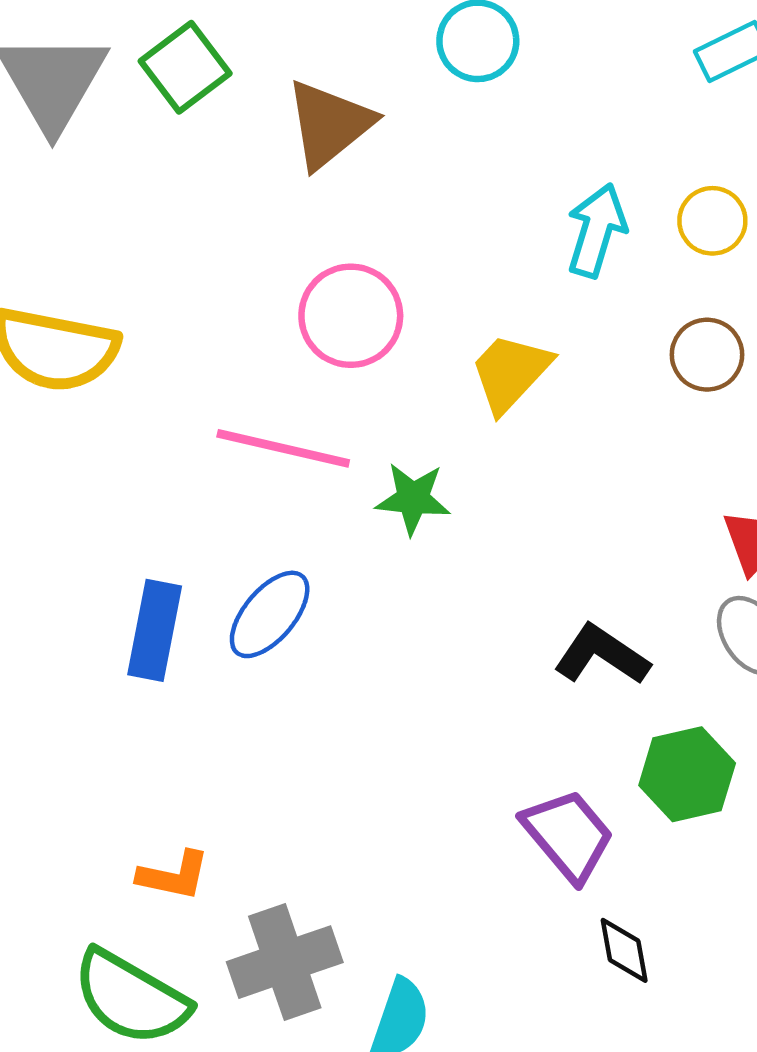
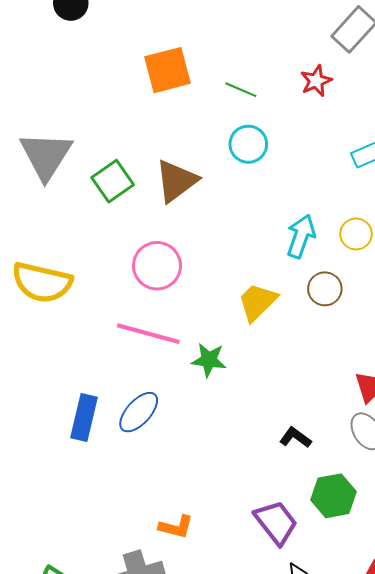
green square: (185, 67) -> (113, 181), moved
pink circle: (351, 316) -> (157, 266), moved
brown circle: (707, 355) -> (325, 289), moved
black L-shape: (602, 655) -> (295, 438), size x0.7
orange L-shape: (174, 876) -> (176, 527), moved

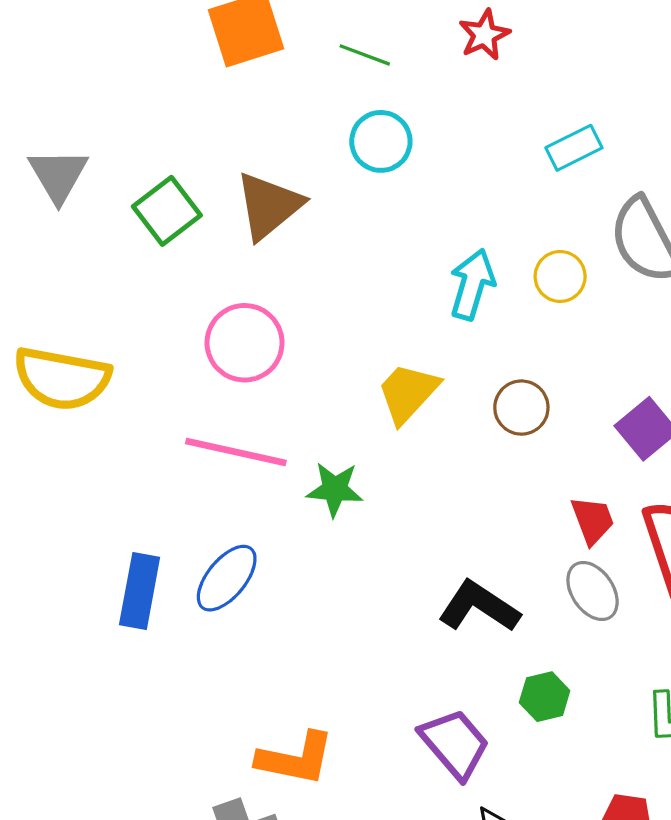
gray triangle: (46, 155) -> (58, 175), size x0.7
brown circle: (325, 289) -> (521, 408), moved
black L-shape: (295, 438) -> (479, 607), size x1.6
green hexagon: (333, 496) -> (545, 697), size x0.7
orange L-shape: (176, 527) -> (296, 759), size x1.4

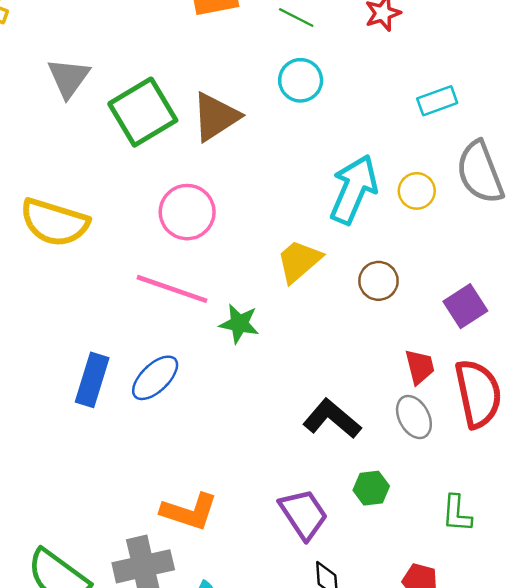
green square: (167, 211) -> (143, 112), size x1.4
cyan arrow: (472, 284) -> (354, 189), size x1.4

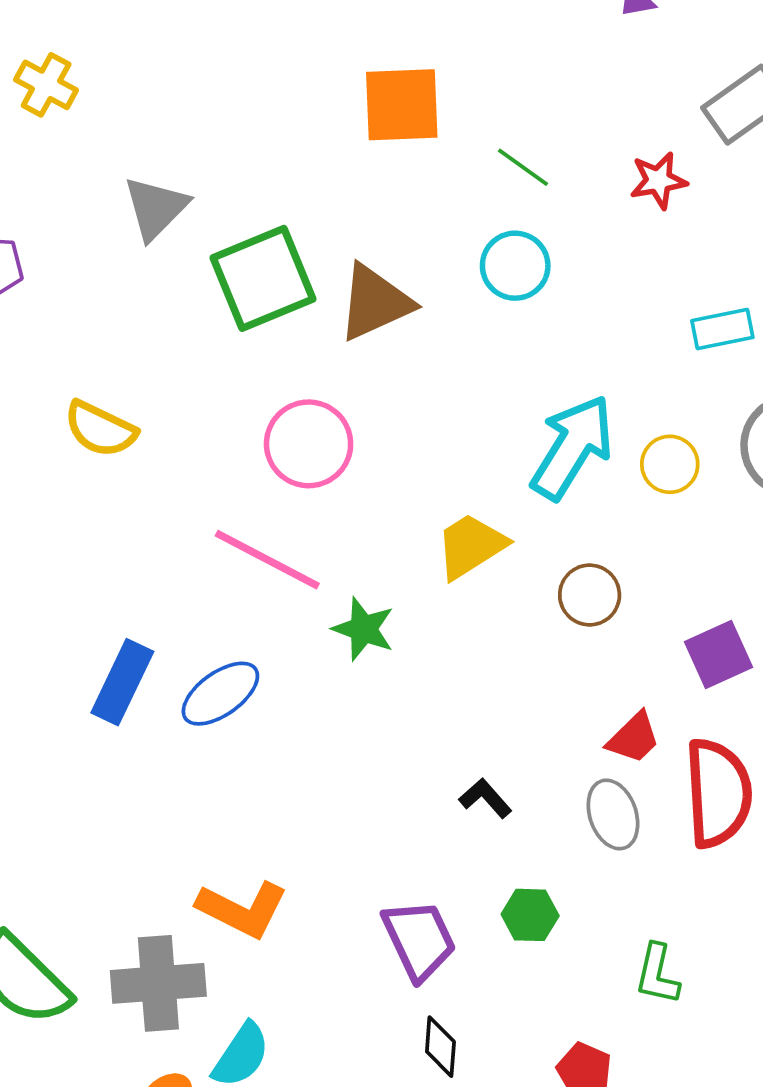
yellow semicircle: (54, 222) -> (100, 429), size x0.7
red trapezoid: (420, 367) -> (634, 738), turned 51
black L-shape: (332, 419) -> (485, 798), size x0.6

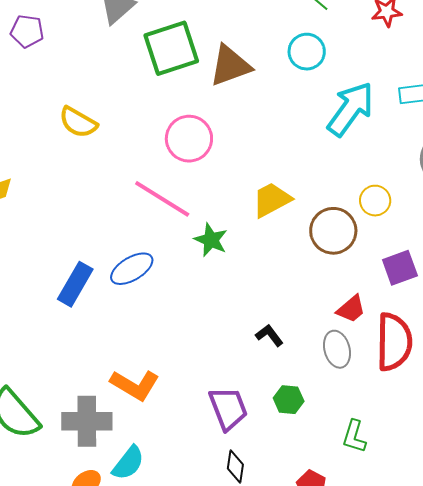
cyan arrow: (572, 447) -> (350, 109), moved
yellow circle: (670, 464) -> (375, 201), moved
brown circle: (590, 595) -> (333, 231), size x1.4
blue rectangle: (122, 682) -> (75, 284), moved

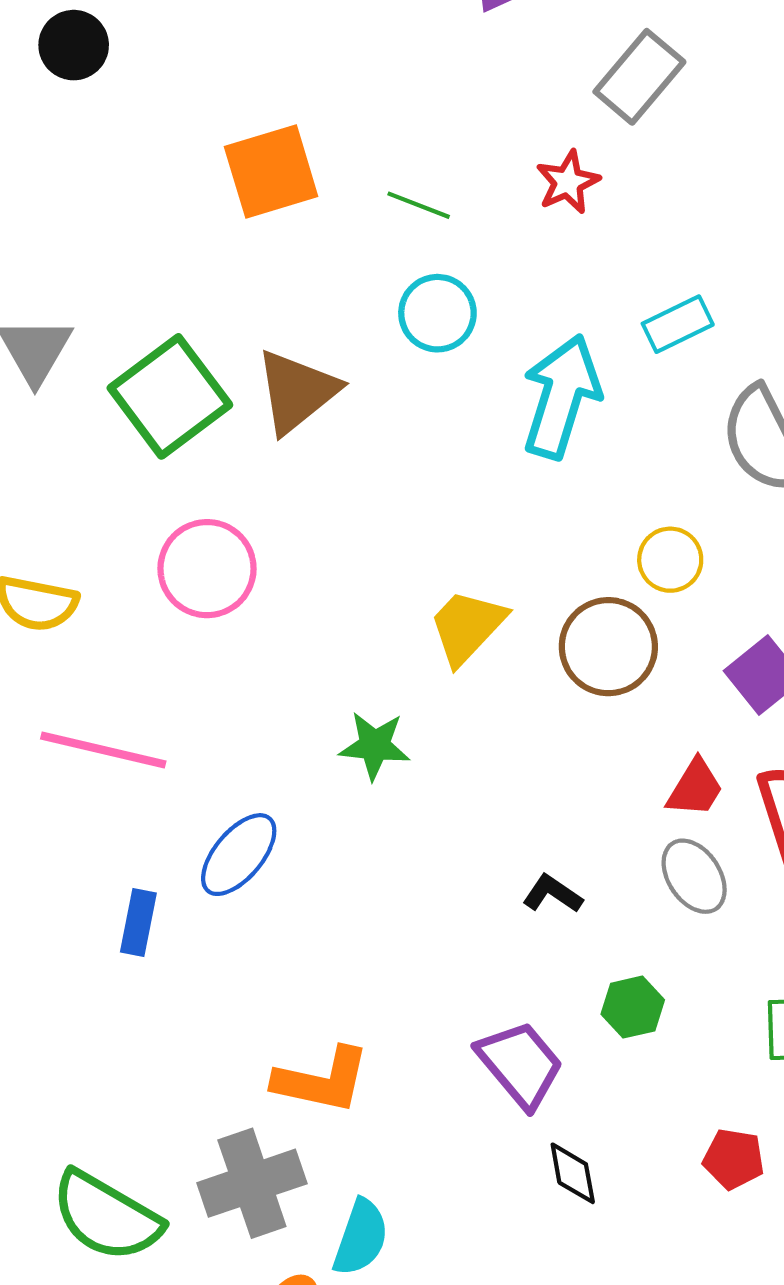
pink circle: (189, 139) -> (207, 569), moved
pink line: (162, 199) -> (103, 750), moved
blue rectangle: (75, 284) -> (138, 922), size x0.7

